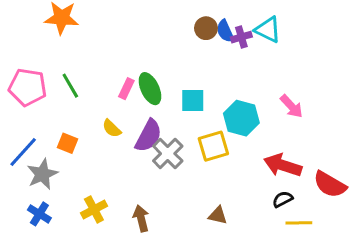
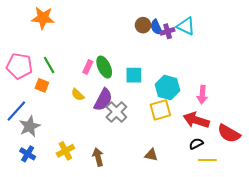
pink arrow: (292, 106) -> (202, 95), moved, turned 48
orange square: (67, 143) -> (42, 85), moved
yellow square: (213, 146) -> (160, 110), moved

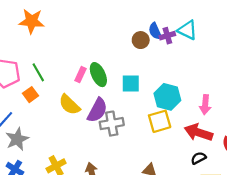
brown circle: (143, 25) -> (141, 40), moved
orange square: (42, 85) -> (30, 95), turned 32
yellow semicircle: (78, 95) -> (69, 105), size x1.5
gray cross: (116, 112) -> (112, 124), turned 35

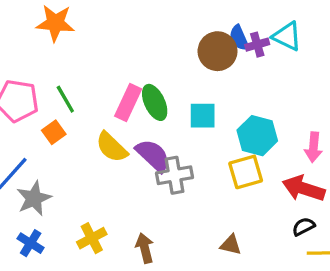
brown circle: (141, 40) -> (218, 51), size x1.5
pink rectangle: (81, 75) -> (128, 102), size x1.5
purple semicircle: (97, 110) -> (153, 155), turned -75

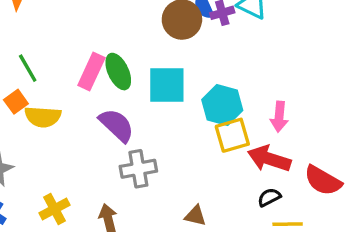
cyan square: (203, 116) -> (167, 85), size x1.4
yellow semicircle: (112, 147) -> (43, 117), moved, turned -40
yellow square: (246, 172) -> (232, 135), moved
gray cross: (174, 175) -> (138, 169), moved

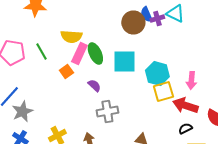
orange square: (16, 102) -> (66, 72), moved
yellow semicircle: (43, 117) -> (71, 36), moved
purple semicircle: (117, 125) -> (94, 86), size x0.6

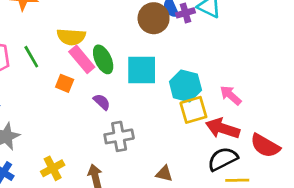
pink rectangle: (79, 54) -> (82, 59), turned -65
orange square: (66, 72) -> (65, 83), turned -32
pink arrow: (191, 80) -> (231, 95), turned 126
black semicircle: (185, 128) -> (223, 159), size x1.6

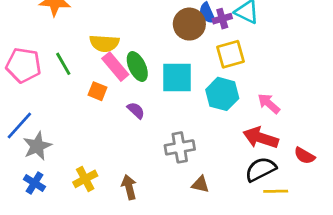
yellow square: (193, 110) -> (230, 54), moved
gray cross: (119, 136) -> (180, 147), moved
red semicircle: (265, 146) -> (304, 156), size x0.7

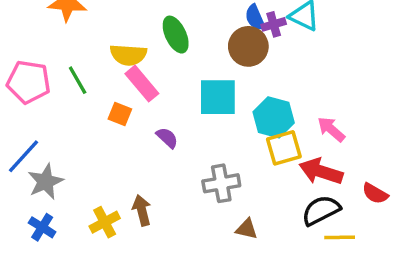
brown circle: (189, 24) -> (248, 46), moved
yellow square: (230, 54) -> (284, 148), moved
green ellipse: (137, 67) -> (176, 35), moved
brown arrow: (129, 187) -> (142, 210), moved

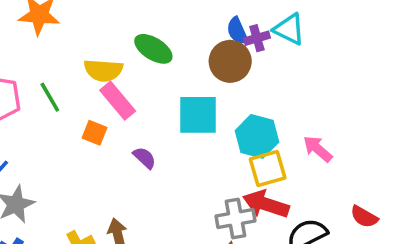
green ellipse: (176, 35) -> (153, 49), turned -33
red arrow: (321, 171) -> (266, 204), moved
gray cross: (221, 183) -> (236, 219), moved

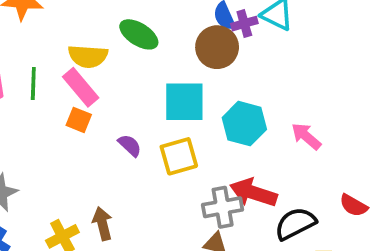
green line: (50, 97) -> (33, 84), turned 32
pink rectangle: (118, 101) -> (81, 87), moved
yellow square: (268, 169) -> (179, 156), moved

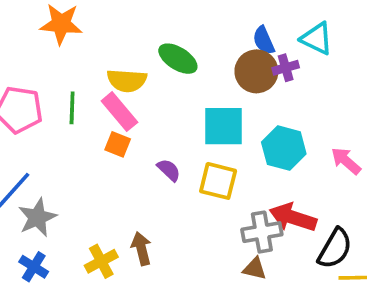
purple cross: (244, 24) -> (286, 68), moved
yellow square: (179, 156) -> (218, 181), turned 30
black semicircle: (295, 224) -> (335, 248), turned 147

